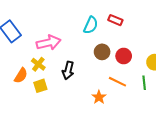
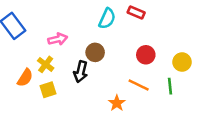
pink arrow: (49, 43) -> (58, 39), size x0.7
brown circle: (102, 52) -> (95, 52), moved

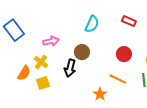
red rectangle: (136, 13) -> (129, 21), moved

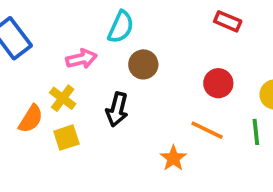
cyan semicircle: (92, 24) -> (121, 27), moved
brown circle: (82, 52) -> (143, 64), moved

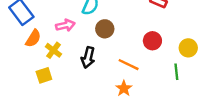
orange semicircle: (31, 119) -> (33, 38), moved
orange line: (207, 130) -> (129, 65), moved
yellow square: (66, 138) -> (44, 75), moved

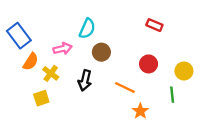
orange star: (124, 88) -> (140, 111), moved

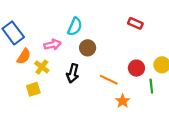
red circle: (149, 64) -> (136, 68), moved

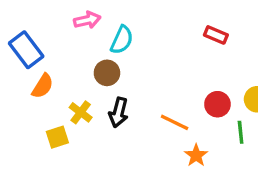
pink arrow: (52, 45) -> (87, 20), moved
brown circle: (88, 48) -> (107, 73), moved
yellow cross: (42, 67) -> (81, 112), moved

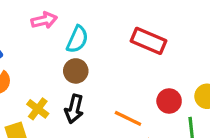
red rectangle: (216, 35) -> (149, 41), moved, size x1.5
brown circle: (107, 73) -> (76, 71), moved

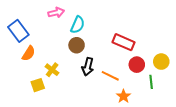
red rectangle: (149, 41) -> (123, 42), moved
black arrow: (74, 109) -> (88, 67), moved

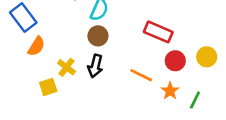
black arrow: (88, 67) -> (95, 66), moved
green line: (151, 82) -> (195, 100), moved, turned 32
orange star: (123, 96) -> (170, 91), moved

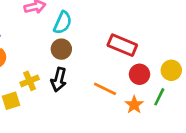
yellow cross: (67, 67) -> (30, 81), turned 30
green line: (195, 100) -> (159, 97), moved

